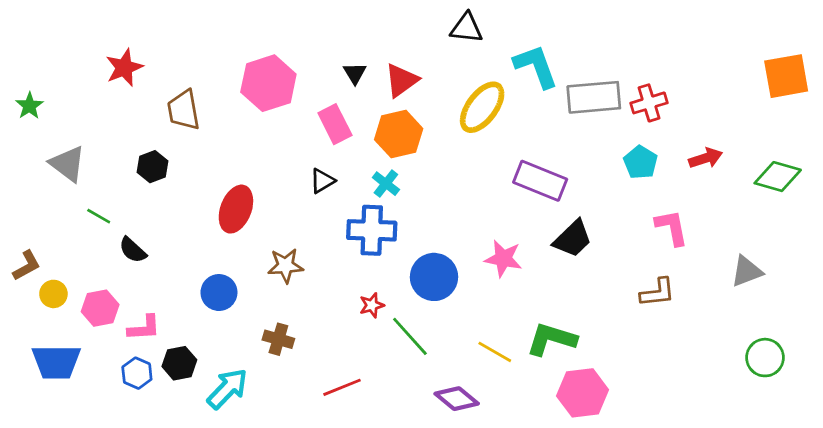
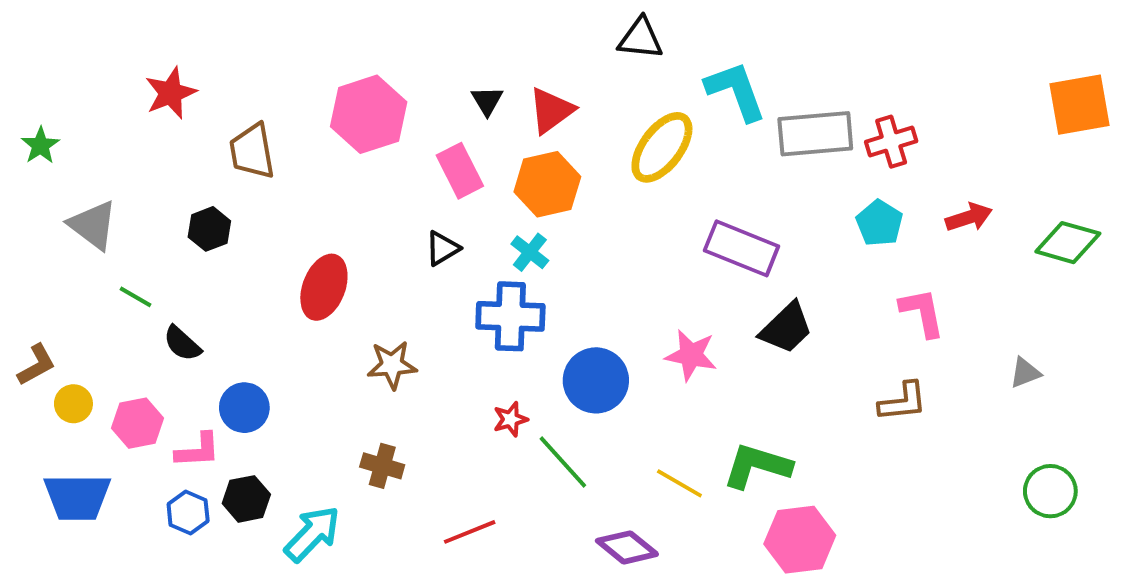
gray triangle: (747, 271) -> (1025, 373), size x0.7
blue circle: (219, 293) -> (244, 408), moved

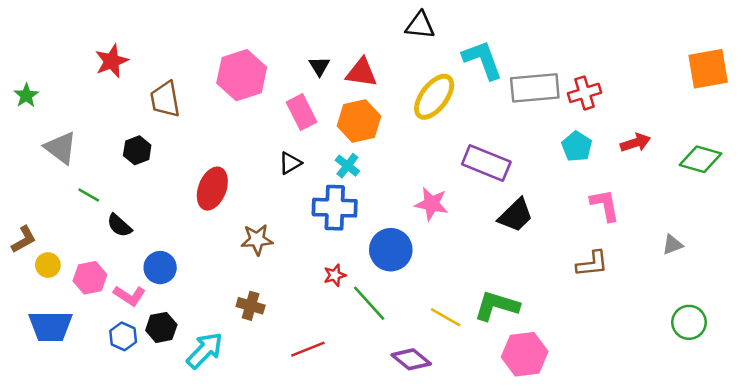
red triangle: (551, 110) -> (361, 73), turned 44
pink star: (691, 355) -> (432, 204), moved
pink L-shape: (198, 450) -> (129, 296), turned 36

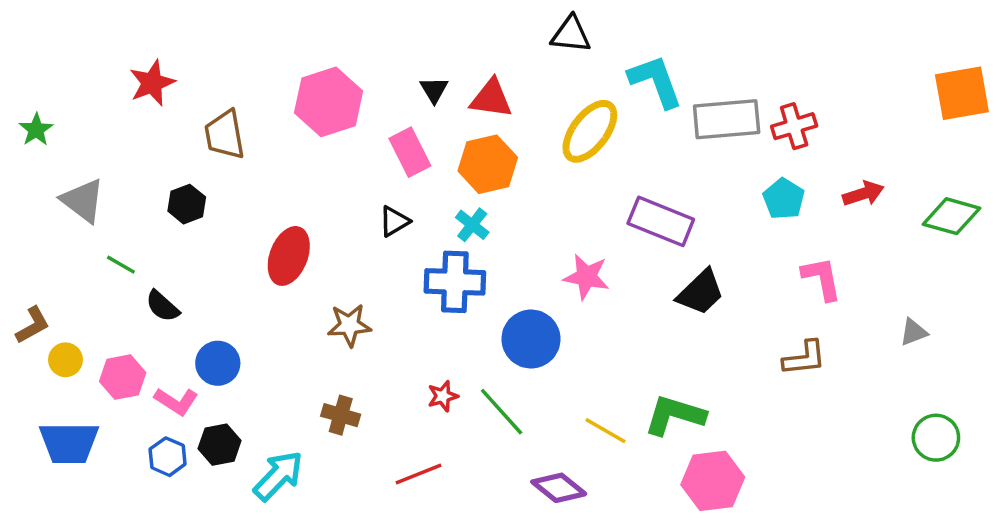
red star: (335, 275) -> (443, 396), moved

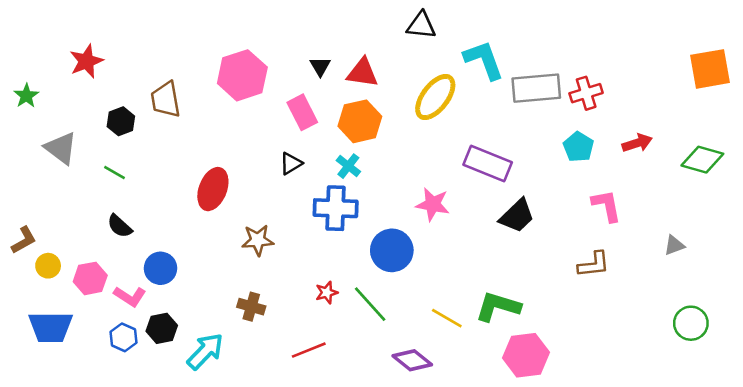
red star: (152, 83) -> (86, 61), moved
black hexagon: (187, 204) -> (121, 121), moved
green line: (121, 265) -> (114, 172), moved

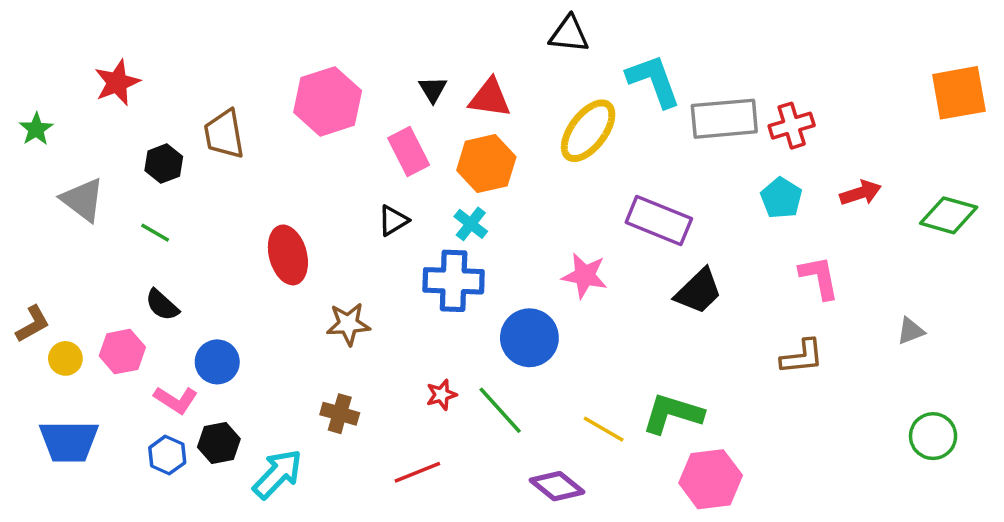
red ellipse: (213, 189) -> (288, 255), turned -36
pink hexagon: (90, 278) -> (122, 352), moved

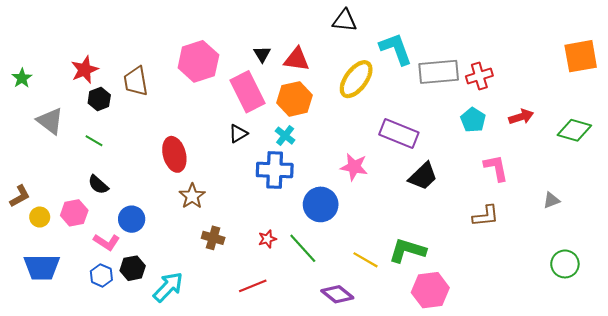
red star: (117, 82) -> (85, 70), moved
pink rectangle: (409, 151) -> (248, 92), size x1.4
brown star: (348, 324) -> (192, 196), moved, turned -30
brown cross: (340, 414) -> (213, 238), moved

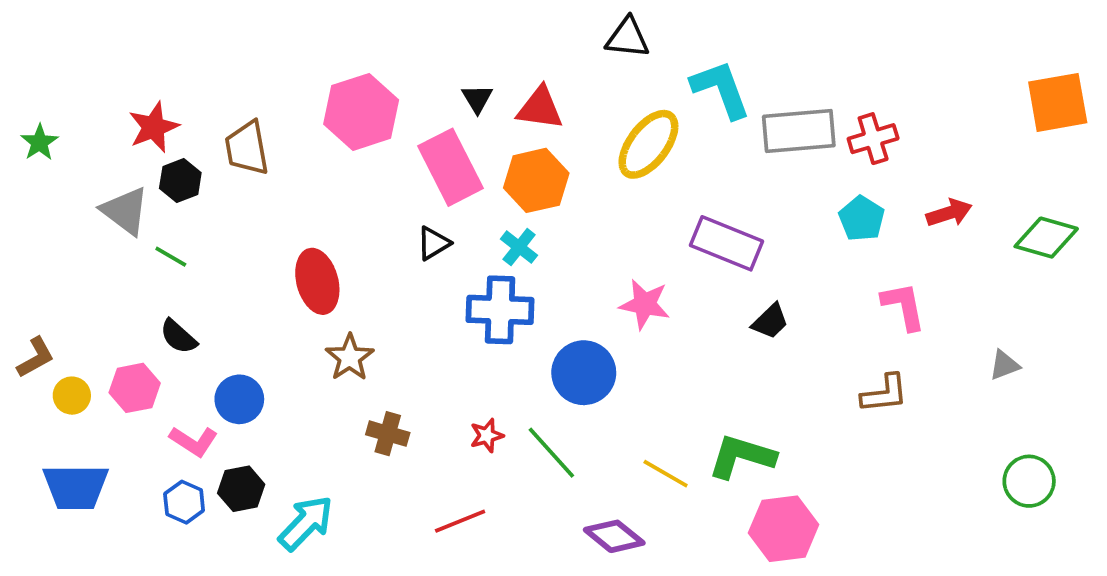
gray triangle: (50, 121) -> (125, 211), moved
black trapezoid: (423, 176) -> (770, 321), size x0.7

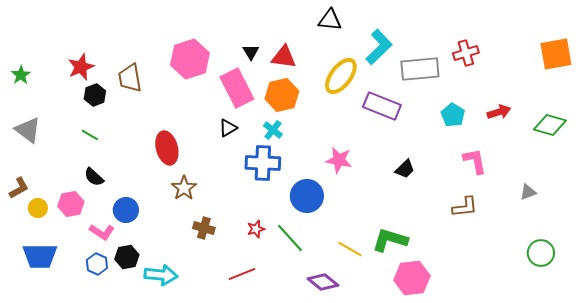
cyan L-shape: (721, 89) -> (379, 47), turned 66
red cross: (873, 139) -> (466, 53), moved
gray triangle: (125, 211) -> (28, 130), moved
purple rectangle: (726, 243) -> (382, 106), moved
cyan arrow: (306, 523) -> (161, 275), turned 52

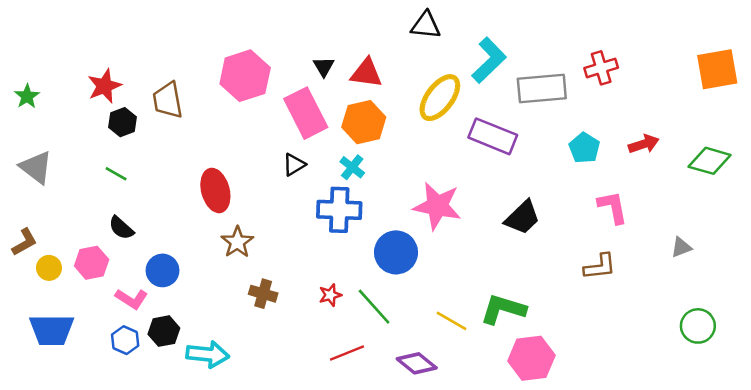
pink star: (339, 160) -> (437, 206), size x1.4
black trapezoid: (405, 169) -> (522, 218), size x1.4
red line: (242, 274) -> (347, 353), moved

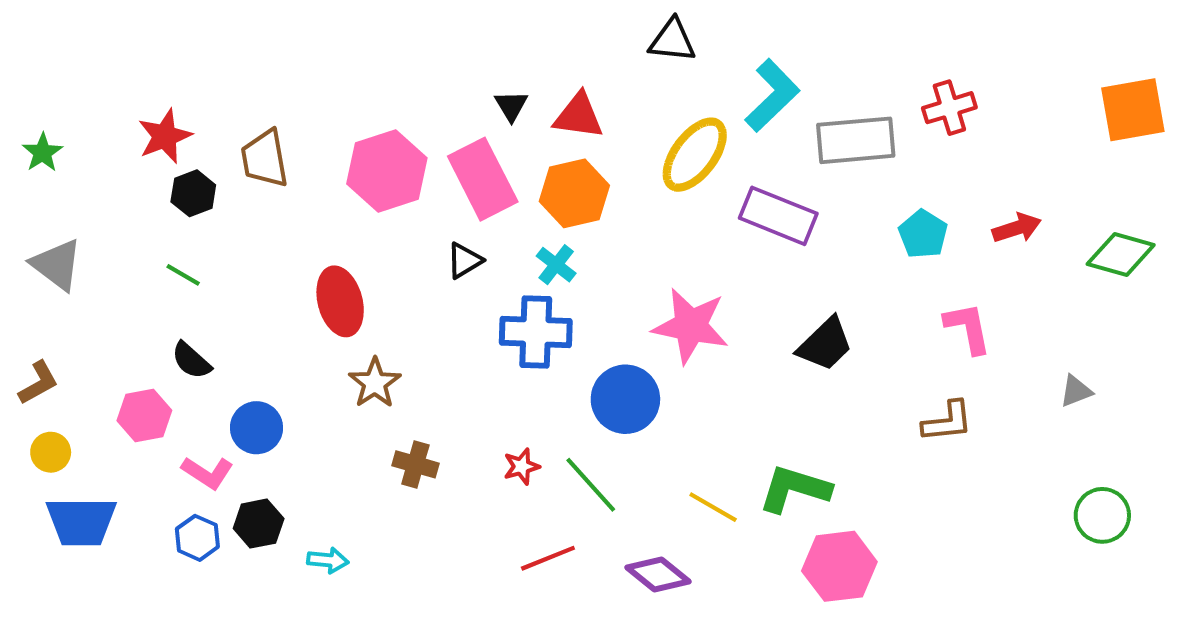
pink hexagon: (245, 76) -> (387, 171), moved
yellow circle: (49, 268) -> (51, 452), moved
cyan arrow: (208, 354) -> (328, 560), size x0.6

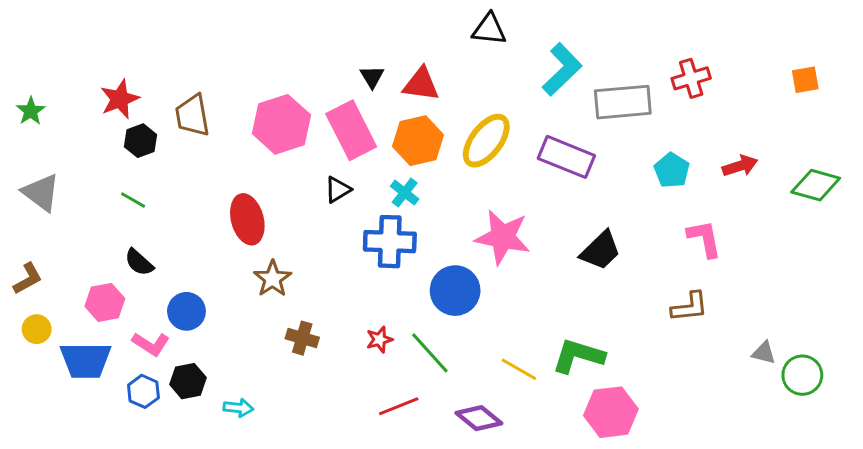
orange square: (1133, 110) -> (805, 80), moved, size x0.6
yellow ellipse: (695, 155) -> (486, 141), moved
gray triangle: (1076, 391) -> (764, 353), moved, turned 35
blue trapezoid: (81, 521) -> (86, 360), moved

